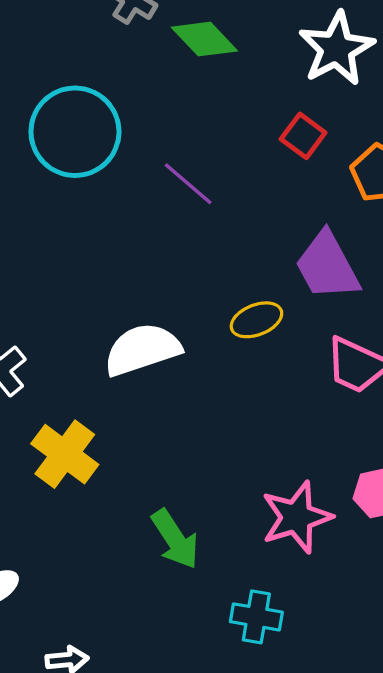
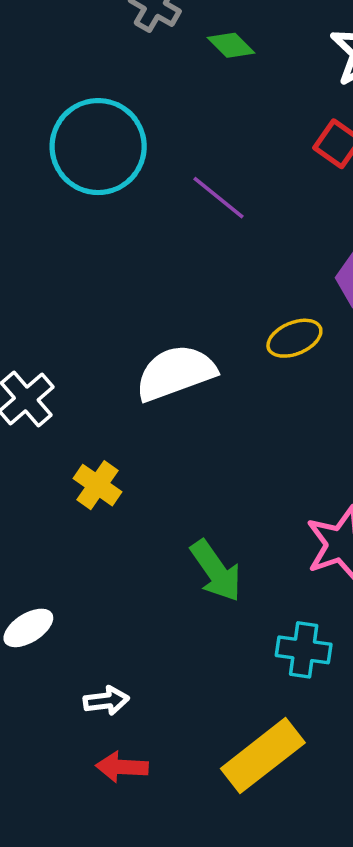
green diamond: (204, 39) -> (231, 45), size x0.7
yellow cross: (65, 454) -> (97, 485), size x0.7

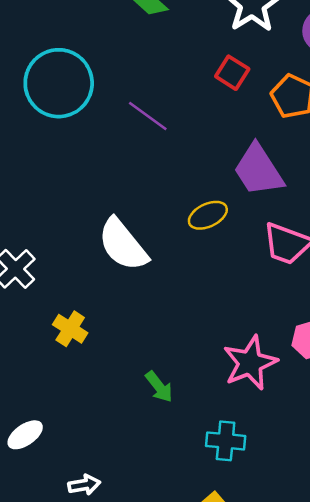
white semicircle: (176, 373) -> (123, 245), turned -106
green arrow: (216, 571) -> (159, 387), size x0.7

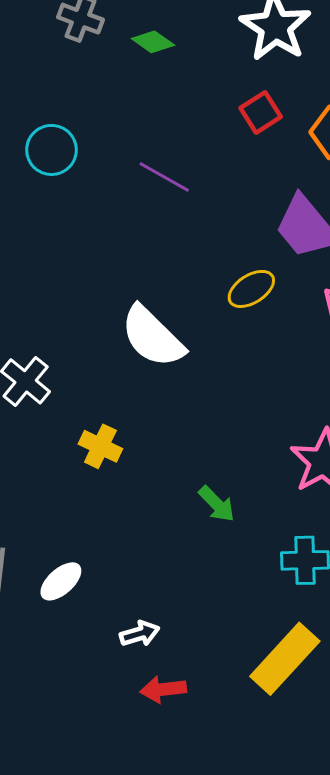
red square: (232, 73) -> (261, 112), turned 32
cyan circle: (59, 83) -> (51, 150), size x0.6

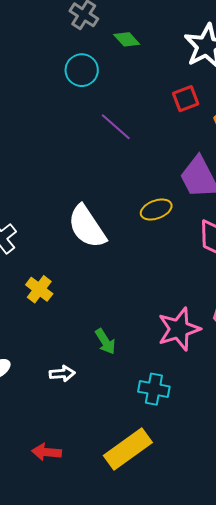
cyan circle: (51, 150) -> (82, 70), moved
white arrow: (140, 634) -> (62, 374), moved

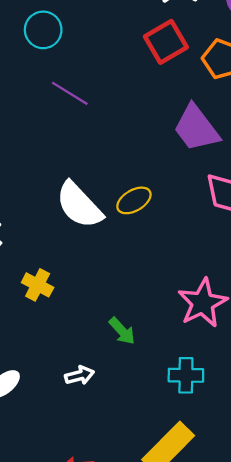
red square: (186, 99) -> (166, 42), size x1.4
purple line: (116, 127) -> (70, 93), moved
yellow ellipse: (156, 210) -> (134, 200), moved

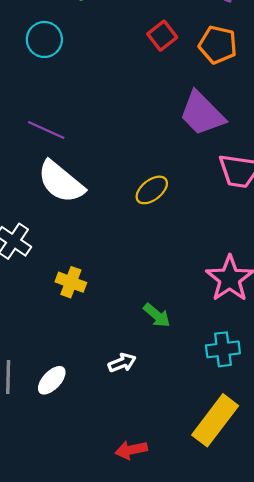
red square: (166, 42) -> (162, 36), size x0.7
purple line: (70, 93) -> (46, 130), moved
white semicircle: (79, 205) -> (61, 182), moved

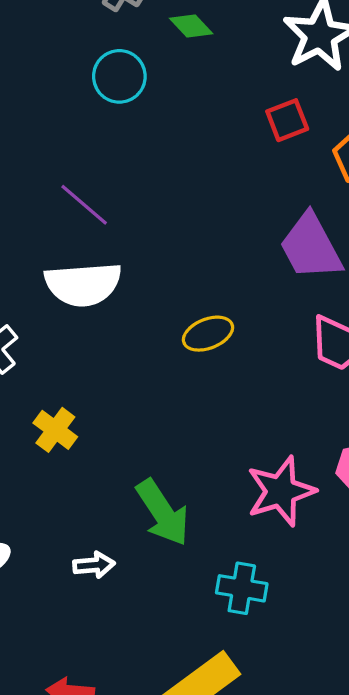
white semicircle: (61, 182) -> (83, 284), turned -60
green arrow: (157, 315) -> (163, 513), size x1.6

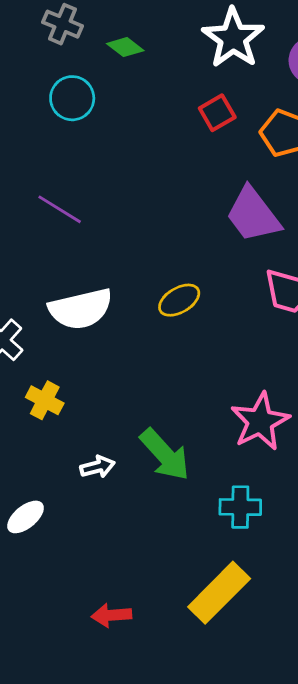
white semicircle: (83, 284) -> (81, 309), moved
yellow cross: (55, 430) -> (45, 400), moved
white arrow: (94, 565) -> (97, 467), moved

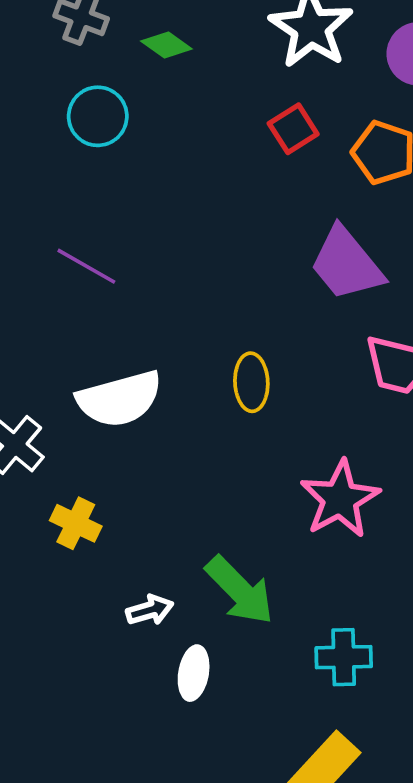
yellow ellipse: (179, 300) -> (251, 382), turned -60
pink star: (260, 421) -> (340, 499), moved
white ellipse: (26, 517) -> (194, 673), moved, turned -39

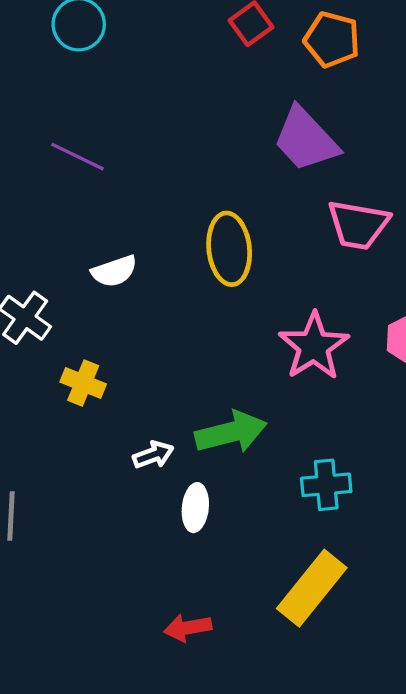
yellow ellipse: (251, 382) -> (229, 249), size x1.4
white semicircle: (120, 399) -> (114, 271), size x0.6
green arrow: (240, 590) -> (231, 432), turned -56

